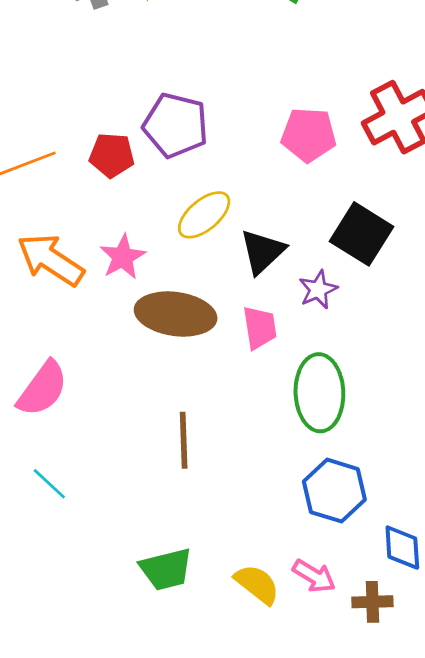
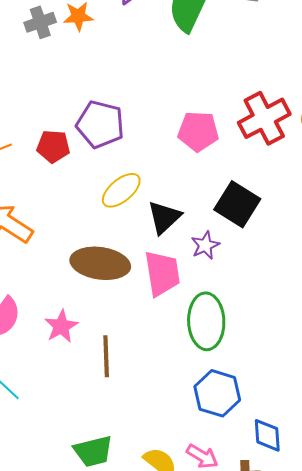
pink star: (123, 257) -> (61, 326), moved
pink trapezoid: (260, 328) -> (162, 273), size x1.4

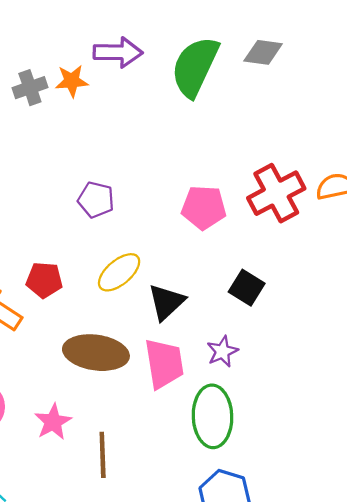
purple pentagon: (100, 124) -> (96, 200), size x0.7
red pentagon: (53, 146) -> (44, 280), moved
black square: (237, 204) -> (247, 288), size x0.7
purple star: (205, 245) -> (222, 351), moved

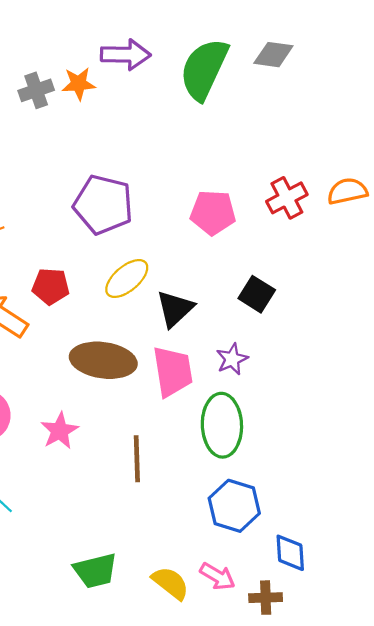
red cross: (276, 193) -> (287, 198), size x0.7
purple pentagon: (96, 200) -> (103, 205), size x1.6
brown line: (103, 455) -> (137, 459), moved

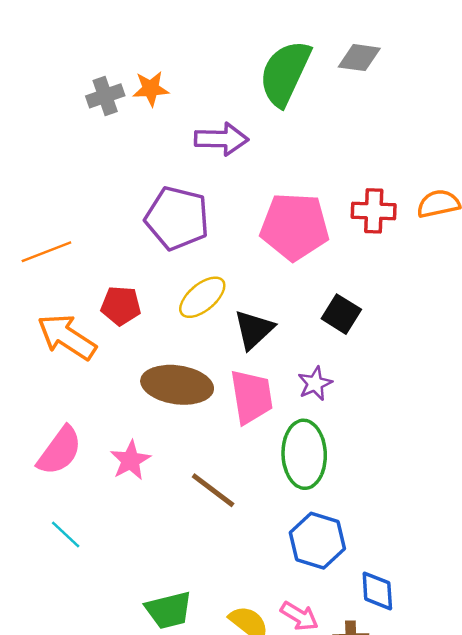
purple arrow: (126, 55) -> (221, 139), moved
red cross: (287, 198) -> (374, 211), turned 30
pink pentagon: (213, 212) -> (295, 227), size x1.4
brown line: (137, 459) -> (213, 490), turned -51

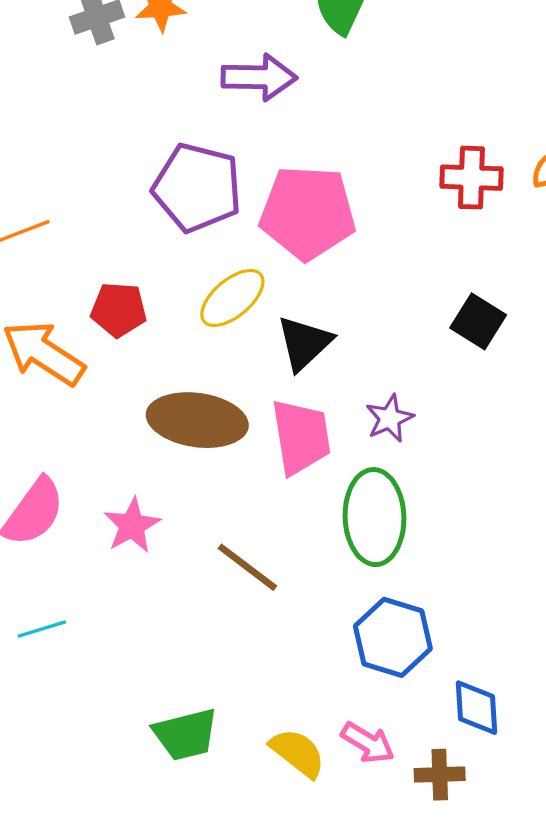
pink pentagon: (295, 227) -> (308, 213), moved
black square: (341, 314) -> (478, 321), moved
cyan line: (66, 535) -> (42, 629), turned -60

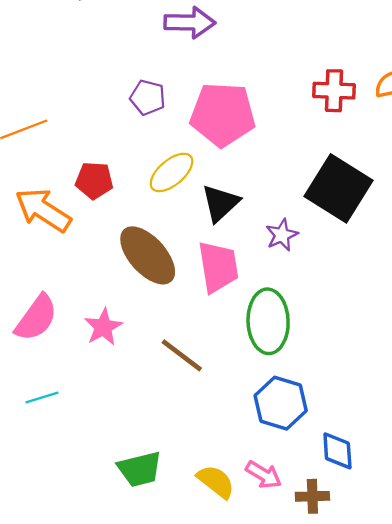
purple pentagon: (197, 188) -> (148, 97), size x0.6
black square: (478, 321) -> (339, 188), size x1.8
purple star: (390, 418) -> (282, 235), moved
brown ellipse: (197, 420) -> (148, 255), turned 40

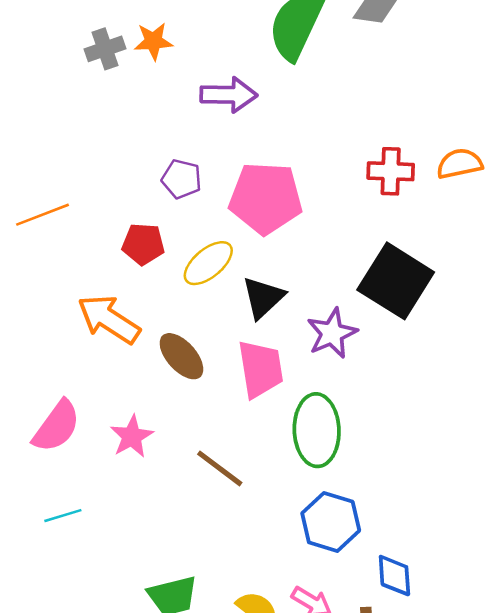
red pentagon: (94, 180) -> (143, 244), moved
orange arrow: (43, 210) -> (109, 319), moved
purple star: (282, 235) -> (332, 333), size x1.4
brown ellipse: (148, 255) -> (181, 356), size x0.7

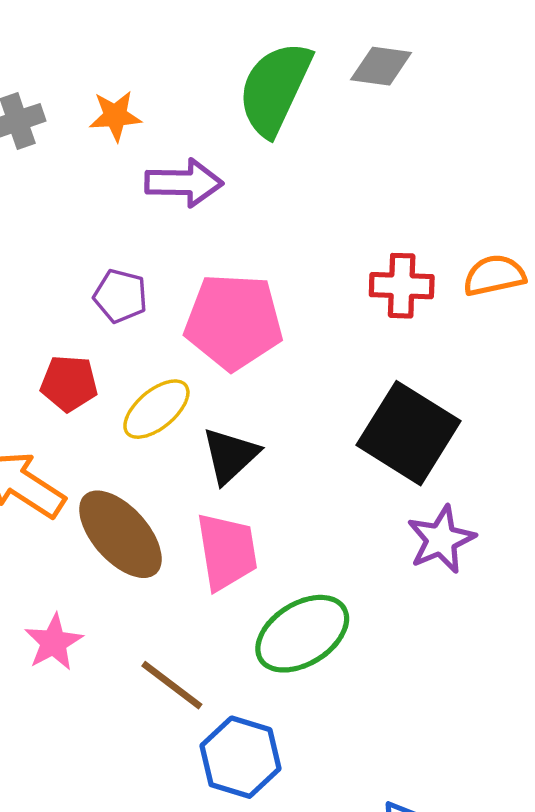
orange star: (153, 41) -> (115, 116), moved
purple star: (332, 333) -> (441, 539), moved
brown ellipse: (181, 356) -> (120, 534), size x1.4
green ellipse: (317, 430) -> (302, 634), turned 60
blue hexagon: (331, 522) -> (240, 757), moved

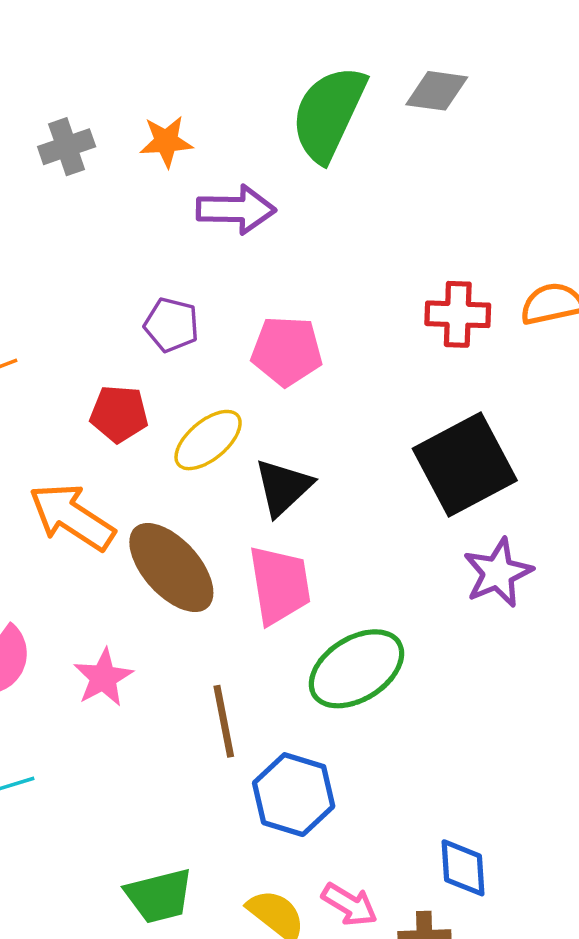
pink pentagon: (234, 322) -> (287, 351), size x0.7
black square: (409, 433) -> (465, 464), turned 30
brown line: (172, 685) -> (224, 721), turned 42

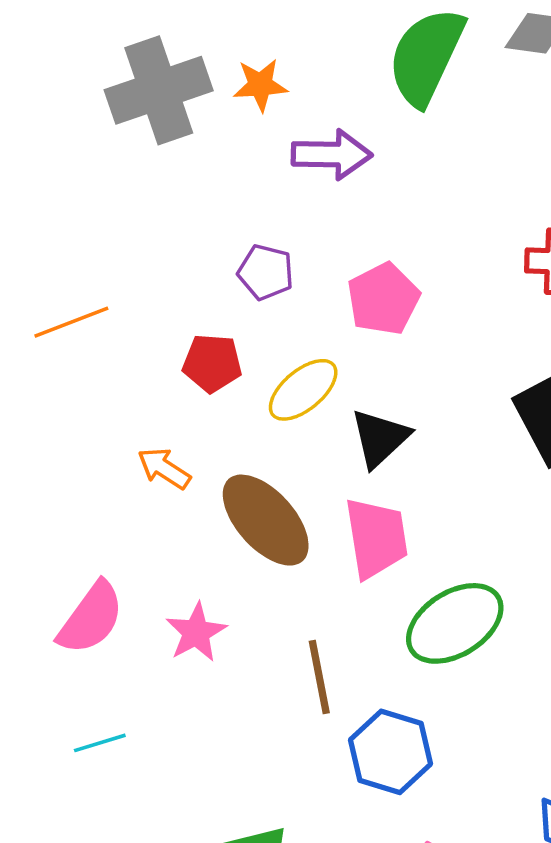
gray cross: (67, 147) -> (159, 90), size x1.8
pink pentagon: (287, 351) -> (383, 299), turned -30
orange arrow: (72, 517) -> (164, 468), size x0.6

